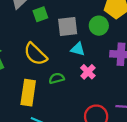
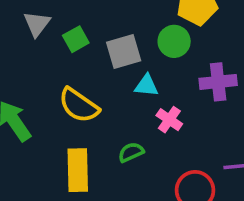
green semicircle: (57, 78) -> (131, 152), moved

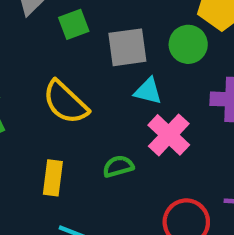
pink cross: (169, 120) -> (169, 135), size x1.4
yellow rectangle: (78, 170) -> (53, 178), size x0.7

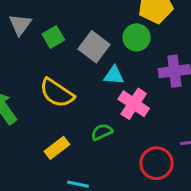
gray square: (127, 47) -> (94, 47), turned -36
yellow rectangle: (53, 178) -> (57, 148), turned 55

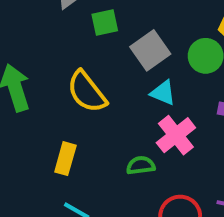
green semicircle: (102, 132) -> (141, 165), moved
yellow rectangle: (57, 148) -> (65, 159), turned -55

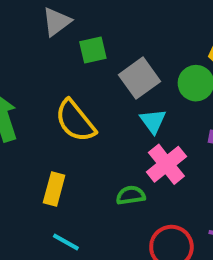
cyan triangle: (163, 93) -> (153, 121), turned 32

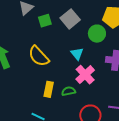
gray square: (139, 78) -> (70, 19), moved
yellow rectangle: (54, 189) -> (49, 89), moved

